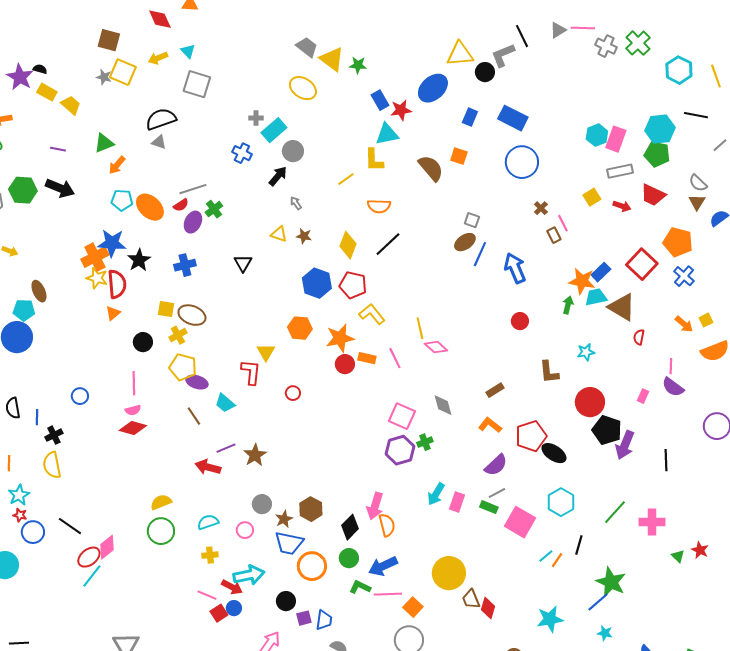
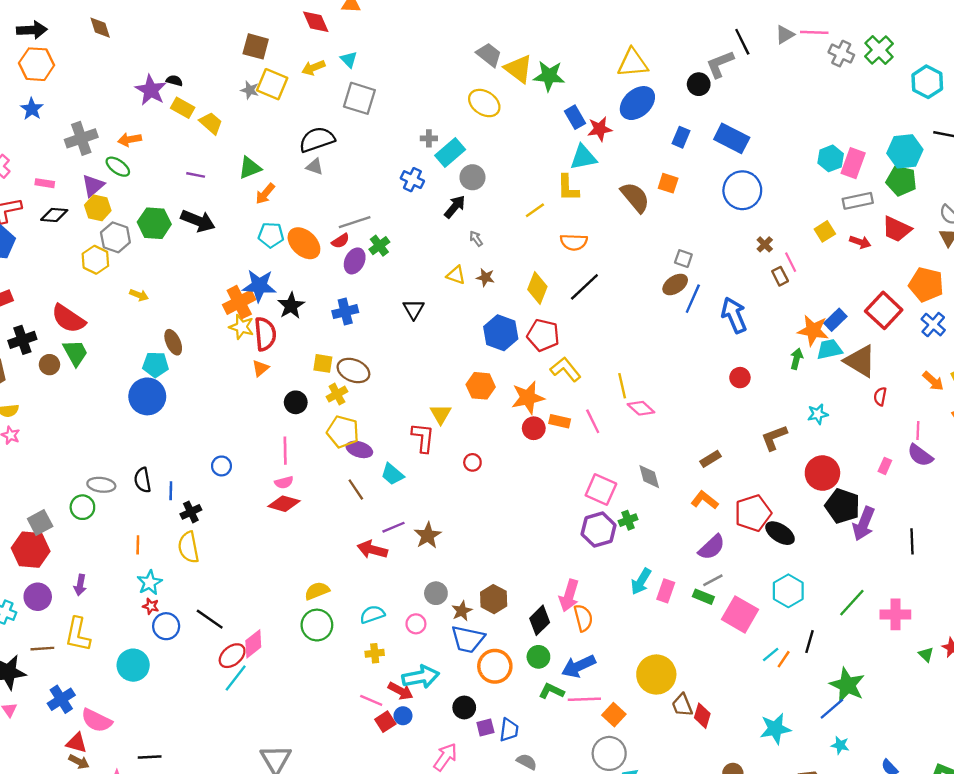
yellow triangle: (460, 54) -> (633, 63), moved
green star: (358, 65) -> (549, 76), size x1.5
brown L-shape: (549, 372) -> (774, 438), turned 75

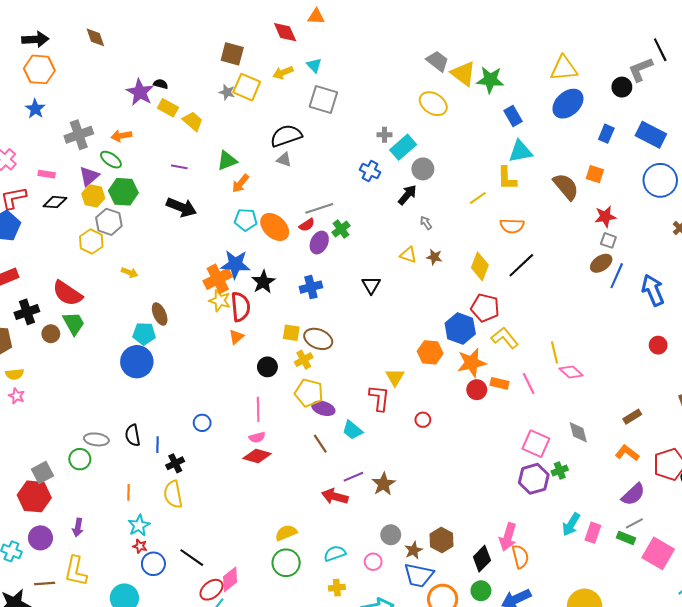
red star: (600, 129) -> (605, 217), moved
green hexagon: (154, 223) -> (123, 192), moved
blue hexagon: (501, 333) -> (460, 329), moved

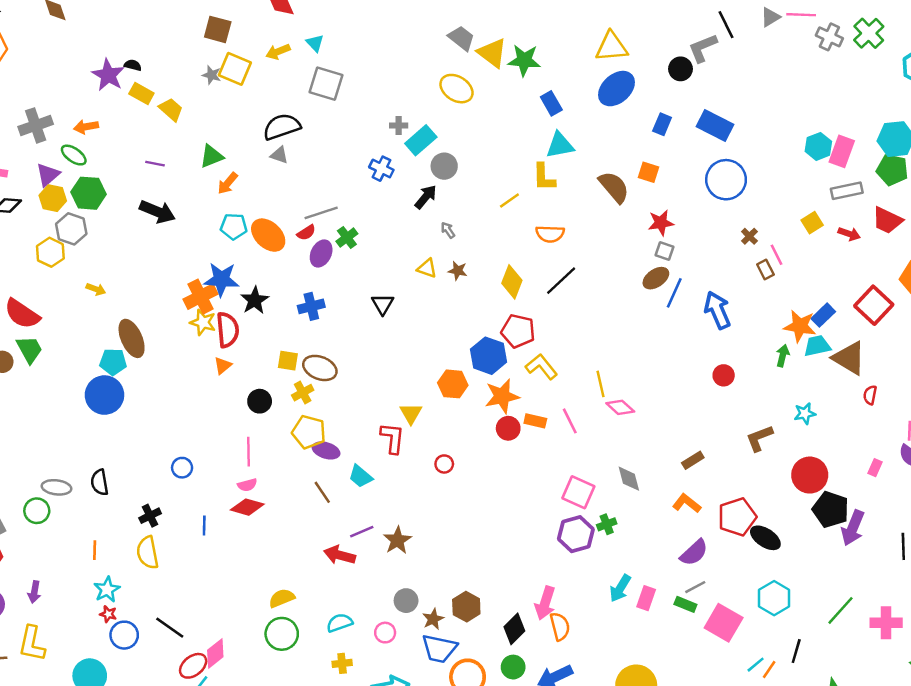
brown ellipse: (160, 314) -> (132, 338), size x1.4
blue line: (158, 445) -> (204, 526), moved

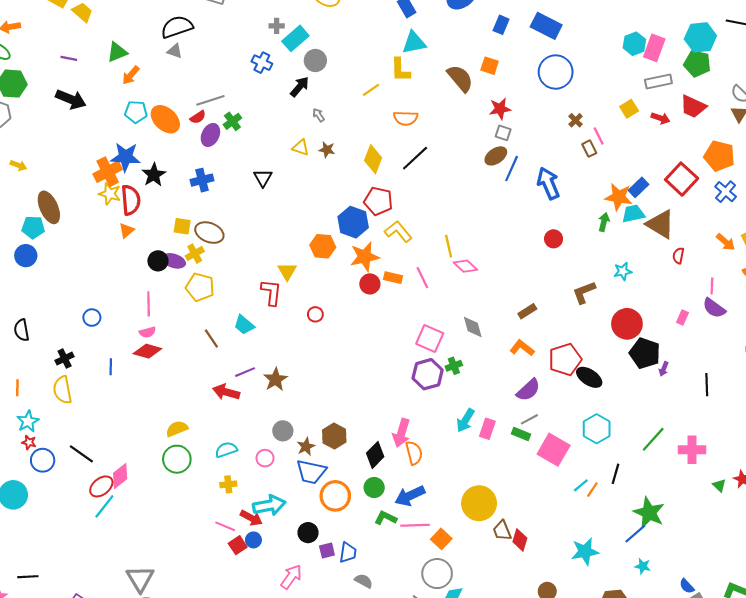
blue circle: (104, 395) -> (26, 256), size x0.7
purple ellipse: (326, 450) -> (174, 261), moved
purple arrow: (853, 528) -> (664, 369), size x0.5

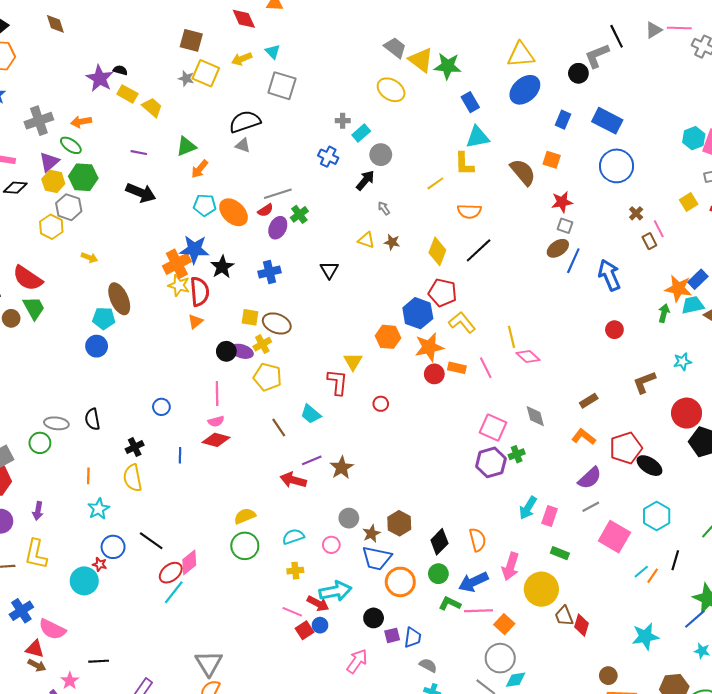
cyan rectangle: (295, 38) -> (361, 133), size x0.7
pink arrow: (401, 433) -> (510, 566), moved
green rectangle: (521, 434) -> (560, 553), moved
red star: (29, 442) -> (100, 564), moved

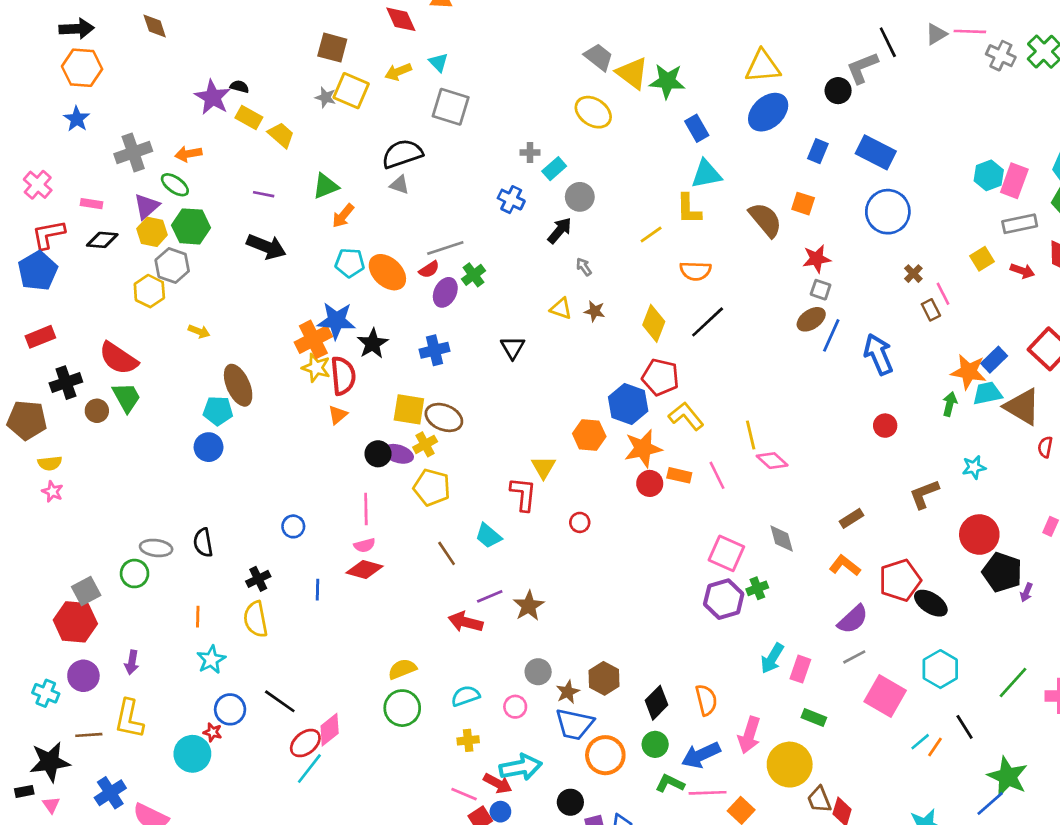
yellow square: (250, 317) -> (409, 409), size x1.4
black line: (675, 560) -> (965, 727), turned -48

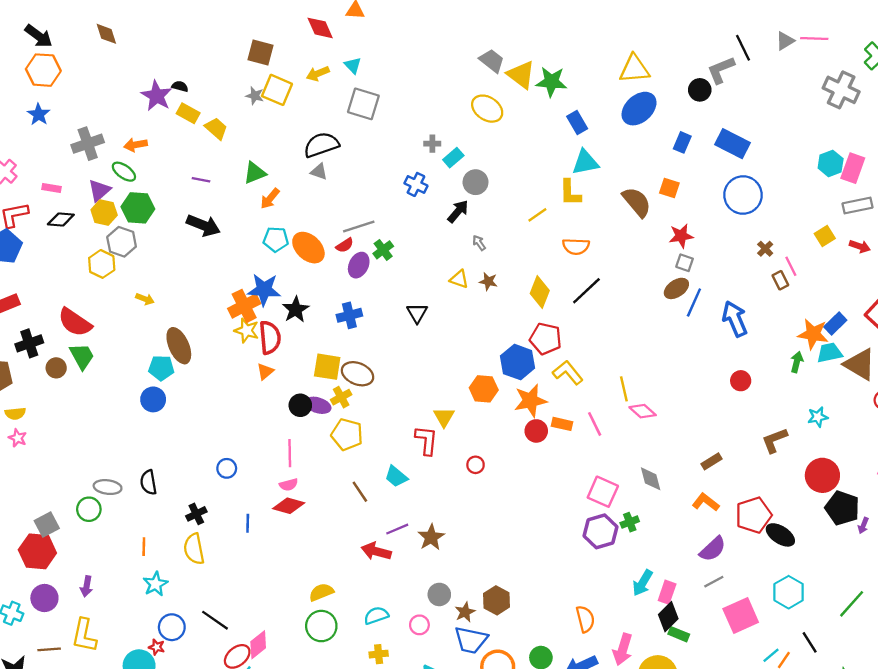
black arrow: (77, 29) -> (39, 36), turned 40
gray cross: (1001, 56) -> (841, 90), moved, size x1.4
pink square: (885, 696) -> (741, 616), turned 36
black diamond: (656, 703) -> (668, 617), moved

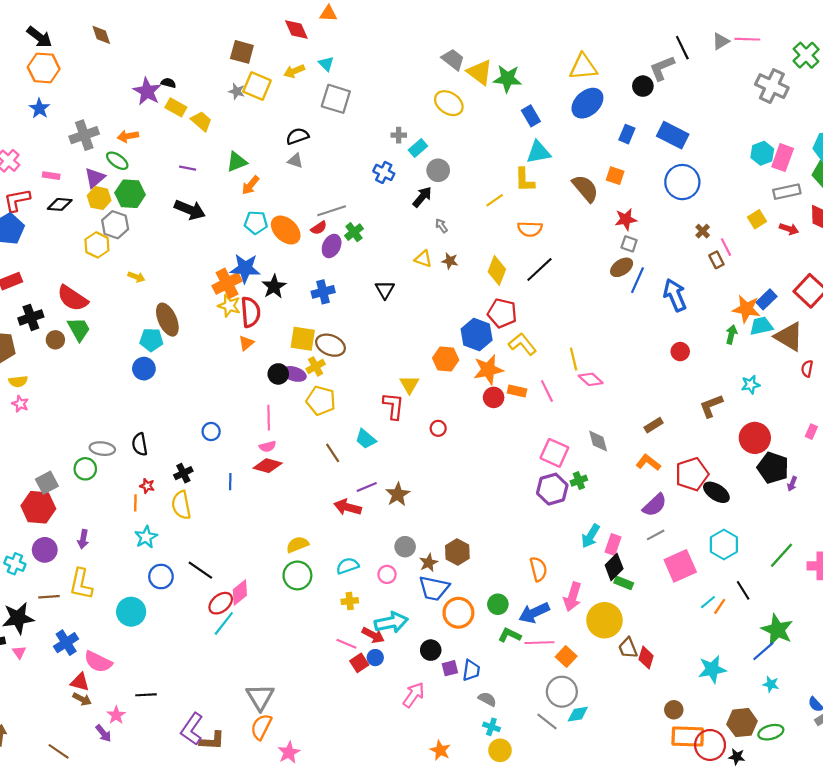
black semicircle: (321, 145) -> (297, 136), size x0.7
red star: (157, 647) -> (147, 486), moved

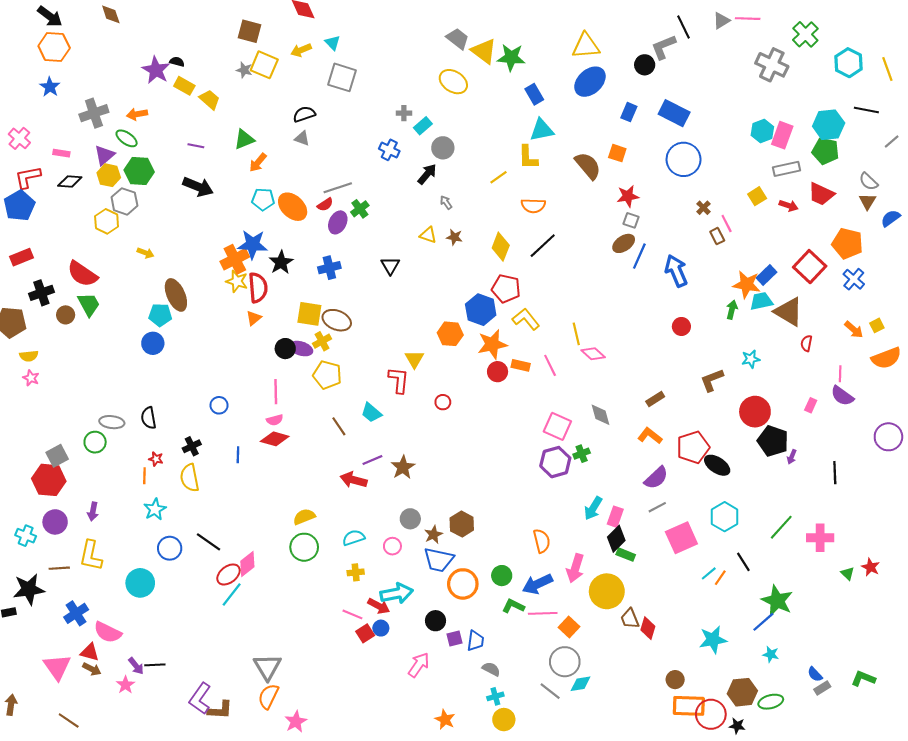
pink triangle: (19, 652) -> (57, 667), moved, size x2.0
cyan cross: (491, 727) -> (495, 696), turned -35
purple arrow: (103, 733) -> (136, 666), moved

